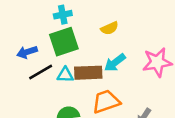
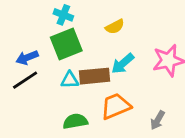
cyan cross: (63, 15) -> (63, 15), turned 36
black line: (41, 72) -> (25, 80), moved

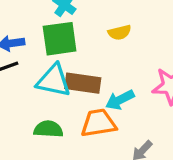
cyan arrow: (123, 64) -> (120, 100), moved
cyan triangle: (70, 80) -> (54, 81), size x1.6

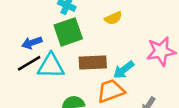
cyan triangle: (54, 81) -> (51, 66), moved

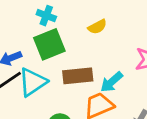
cyan triangle: (51, 66) -> (33, 82), turned -32

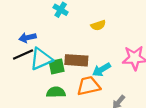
green square: (49, 44) -> (57, 66), moved, size x0.7

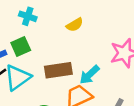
green square: (57, 66) -> (21, 47), moved

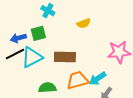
cyan arrow: (89, 75) -> (98, 79), moved

